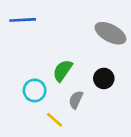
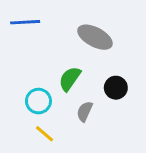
gray ellipse: (110, 33) -> (95, 37), moved
yellow line: (55, 120) -> (44, 134), moved

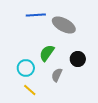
blue line: (25, 22) -> (36, 15), moved

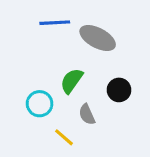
gray semicircle: (57, 75) -> (87, 114), turned -48
yellow line: (30, 90) -> (64, 137), moved

